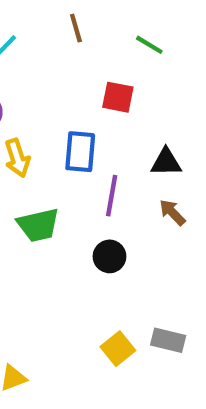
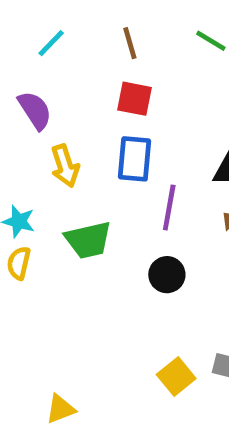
brown line: (76, 28) -> (130, 43), moved
red square: (118, 97) -> (135, 99), moved

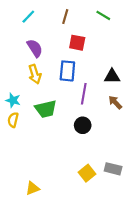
brown line: (130, 43) -> (65, 17), turned 32
red square: (135, 99) -> (77, 43), moved
purple semicircle: (35, 110) -> (35, 48), moved

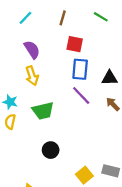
blue rectangle: (67, 71) -> (80, 69), moved
purple line: (84, 94) -> (81, 95), turned -54
black circle: (83, 125) -> (51, 150), moved

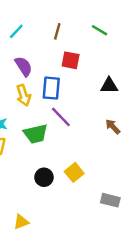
blue rectangle: (80, 69) -> (51, 88), moved
black triangle: (110, 78) -> (109, 86), moved
purple line: (81, 95) -> (61, 117), moved
yellow square: (84, 175) -> (74, 172), moved

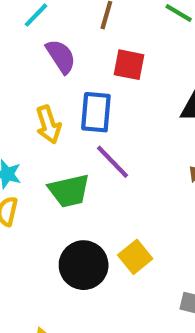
purple semicircle: (23, 66) -> (61, 56), moved
black circle: (44, 177) -> (84, 265), size x1.5

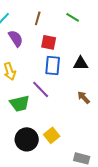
blue rectangle: (96, 112) -> (53, 65), moved

